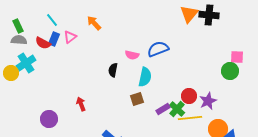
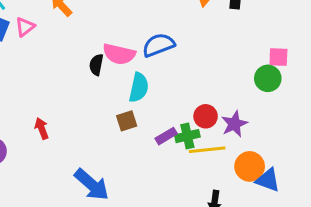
pink semicircle: (132, 55) -> (119, 54), size x1.5
black semicircle: (113, 70) -> (96, 65), moved
green cross: (177, 109) -> (187, 136), turned 35

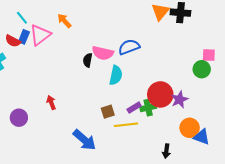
pink triangle: (25, 27) -> (40, 35), size x1.6
red circle: (206, 116) -> (160, 94), size x1.6
brown square: (127, 121) -> (108, 112), moved
yellow line: (207, 150) -> (126, 125), moved

